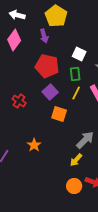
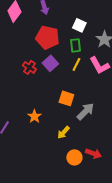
red cross: (19, 101) -> (29, 67), moved
orange square: (59, 114) -> (66, 98), moved
yellow arrow: (76, 160) -> (63, 132), moved

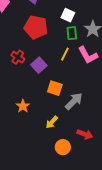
green rectangle: (75, 45) -> (72, 33), moved
purple square: (50, 63) -> (39, 65), moved
red arrow: (93, 153) -> (85, 134), moved

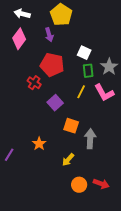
red cross: (18, 57) -> (34, 83), moved
gray arrow: (74, 101) -> (90, 139), turned -42
red arrow: (85, 134) -> (101, 184), moved

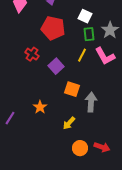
red cross: (34, 83) -> (32, 54), moved

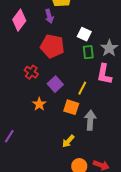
yellow line: (82, 55) -> (82, 88), moved
pink L-shape: (105, 56) -> (104, 74), turned 40
orange star: (40, 107) -> (39, 104), moved

